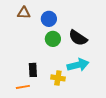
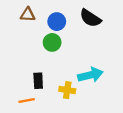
black semicircle: (78, 38) -> (90, 18), moved
green circle: (53, 39) -> (52, 42), moved

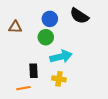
brown triangle: (28, 15) -> (15, 27), moved
cyan arrow: (90, 75) -> (61, 57), moved

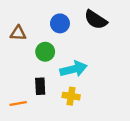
green circle: (46, 37) -> (45, 52), moved
orange line: (23, 88) -> (18, 104), moved

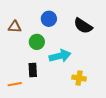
black semicircle: (96, 20) -> (83, 26), moved
yellow cross: (71, 96) -> (79, 78), moved

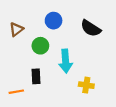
brown triangle: (15, 27) -> (16, 29), turned -40
cyan arrow: (60, 56) -> (66, 61), turned 100

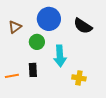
blue circle: (54, 21) -> (49, 19), size x1.5
orange line: (16, 92) -> (12, 76), moved

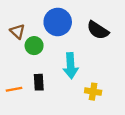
brown triangle: (15, 27) -> (18, 31), turned -40
green circle: (37, 42) -> (34, 46), moved

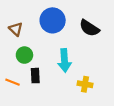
green circle: (34, 46) -> (24, 55), moved
orange line: (14, 89) -> (13, 82), turned 32

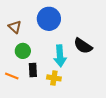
black semicircle: (89, 28) -> (83, 46), moved
yellow cross: (85, 84) -> (54, 78), moved

